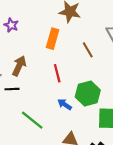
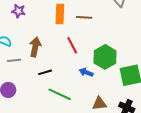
brown line: (88, 50) -> (84, 17), moved, turned -42
black line: (12, 89) -> (45, 72), moved

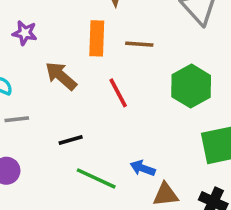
brown arrow: (35, 47) -> (61, 76), moved, turned -60
green hexagon: (105, 57) -> (191, 86), moved
blue arrow: (86, 72) -> (143, 168), moved

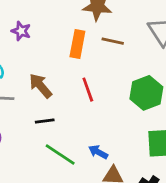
brown line: (139, 44) -> (113, 41), moved
brown arrow: (61, 76) -> (40, 86), moved

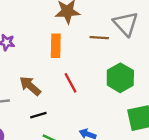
brown line: (113, 41) -> (99, 38), moved

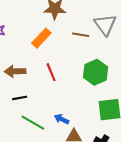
orange rectangle: (56, 46) -> (41, 38), turned 36
brown arrow: (30, 86) -> (15, 71), turned -48

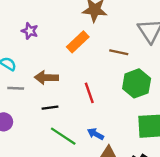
brown line: (81, 35) -> (119, 52), moved
red line: (51, 72) -> (89, 93), moved

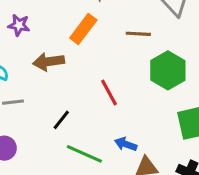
brown arrow: (46, 78) -> (49, 62), moved
black line: (50, 108) -> (61, 120), turned -35

